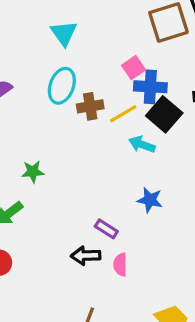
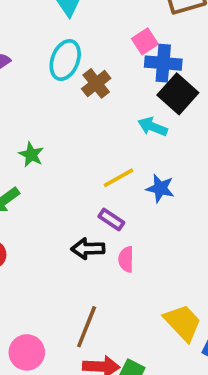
brown cross: (90, 106) -> (96, 83), turned -30
yellow line: (123, 114) -> (118, 178), moved
green star: (33, 172) -> (31, 155), turned 30

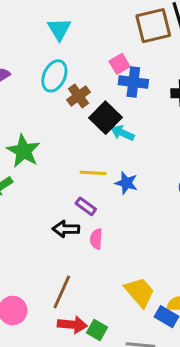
black square: (178, 94) -> (106, 118), moved
green star: (31, 155) -> (23, 151), size x1.6
yellow line: (118, 178) -> (93, 173), turned 30

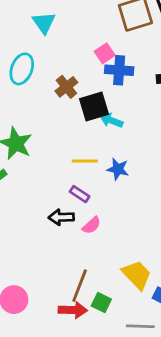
cyan ellipse: (54, 76) -> (22, 69), moved
black square: (106, 118) -> (94, 106), turned 32
pink semicircle: (96, 239) -> (92, 225), turned -132
brown line: (62, 292) -> (80, 286), moved
green square: (97, 330) -> (101, 303), moved

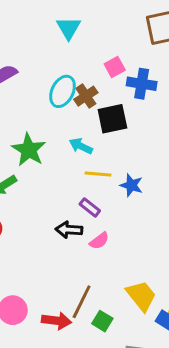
pink square: (105, 53) -> (115, 67), moved
cyan ellipse: (22, 69) -> (63, 91), moved
cyan arrow: (111, 120) -> (81, 146), moved
red arrow: (73, 310) -> (56, 321), moved

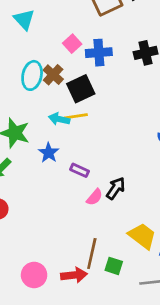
yellow line: (98, 174) -> (76, 116), moved
blue star: (131, 185) -> (49, 153), moved, turned 30
black arrow: (69, 230) -> (116, 188), moved, turned 135

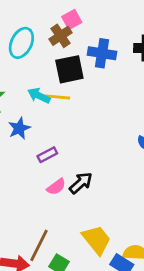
blue cross: (99, 53) -> (102, 53), moved
brown cross: (53, 75) -> (60, 36), moved
purple rectangle: (80, 170) -> (47, 155), turned -66

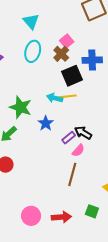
cyan ellipse: (21, 43) -> (33, 51), moved
black arrow: (81, 183) -> (83, 133), moved, turned -96
pink semicircle: (56, 187) -> (78, 150), moved
brown line: (39, 245) -> (72, 174), moved

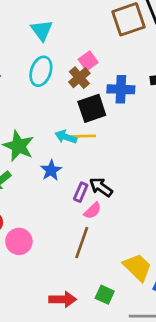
purple rectangle: (69, 138) -> (81, 192), turned -32
pink circle: (31, 216) -> (19, 241), moved

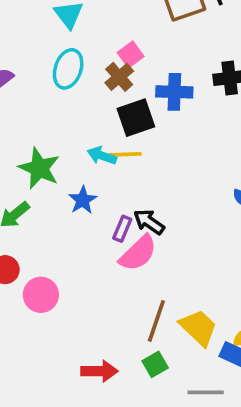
pink semicircle: (93, 211) -> (138, 253), size x1.6
brown line: (82, 243) -> (156, 321), moved
green square: (105, 295) -> (155, 364), turned 36

